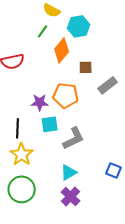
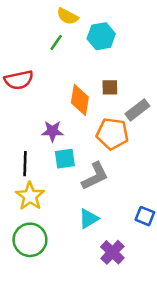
orange diamond: (62, 50) -> (80, 100), moved, turned -30
orange pentagon: (66, 95) -> (112, 134), moved
purple cross: (71, 196) -> (112, 252), moved

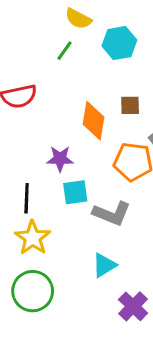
gray L-shape: (95, 176) -> (112, 213), turned 48

